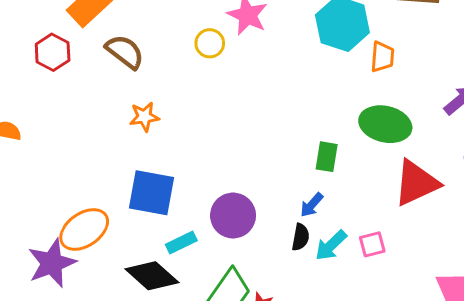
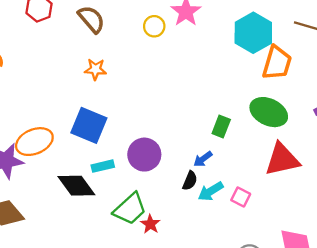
orange trapezoid: (382, 57) -> (277, 63), size x1.5
pink square: (372, 244) -> (241, 197), turned 30

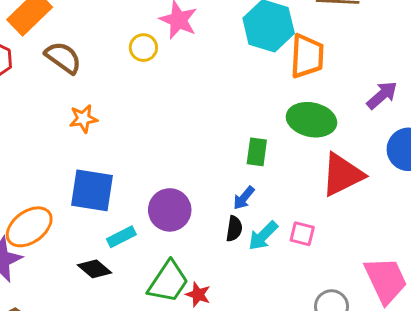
black diamond: (76, 186) -> (94, 269), size x0.7

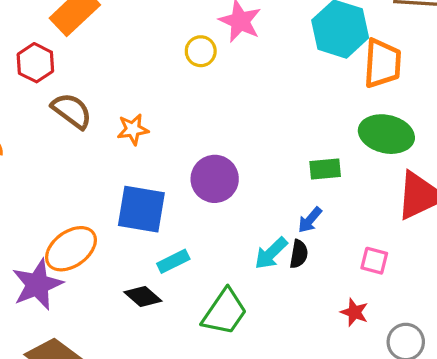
brown semicircle: (63, 58) -> (72, 111), moved
green rectangle: (257, 152) -> (325, 169), turned 76
purple circle: (170, 210) -> (215, 179), moved
cyan arrow: (263, 236) -> (271, 253), moved
red star: (198, 294) -> (354, 312), moved

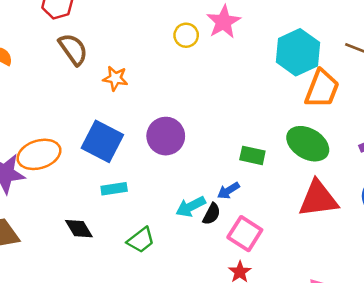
pink square: (374, 261) -> (245, 234), moved, size x1.5
black diamond: (143, 296) -> (79, 229), moved
green trapezoid: (225, 312) -> (141, 240), size x0.7

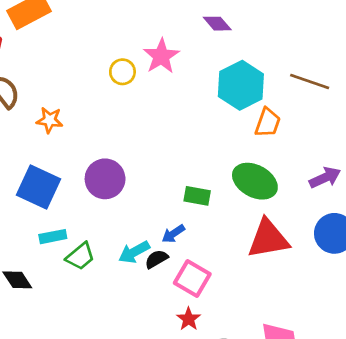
orange trapezoid: (322, 89) -> (268, 123), size x0.7
black semicircle: (212, 214) -> (156, 259), turned -145
green trapezoid: (141, 240) -> (80, 256), moved

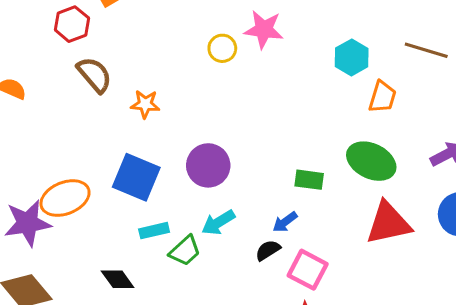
pink star: (161, 56) -> (264, 30), turned -30
cyan hexagon: (241, 85) -> (352, 57), size x0.7
cyan arrow: (134, 252) -> (218, 222), moved

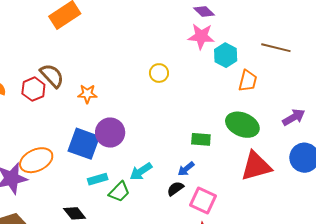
red hexagon: (72, 24) -> (33, 89), moved
pink star: (264, 30) -> (201, 36), moved
yellow circle: (222, 48) -> (159, 73), moved
purple circle: (208, 165) -> (110, 133), moved

